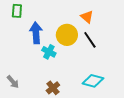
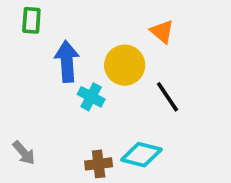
black line: (90, 40) -> (168, 97), moved
cyan diamond: (93, 81) -> (141, 155), moved
brown cross: (53, 88) -> (99, 164), turned 32

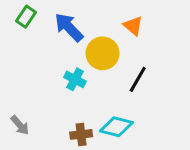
green rectangle: (31, 20) -> (26, 17), turned 30
blue arrow: (67, 61) -> (69, 27), moved, turned -40
black line: (168, 97) -> (138, 79), turned 64

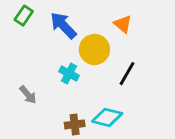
gray arrow: (20, 125) -> (28, 95), moved

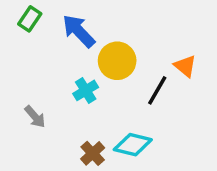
orange triangle: (123, 24) -> (185, 66), moved
cyan cross: (69, 74) -> (86, 90), turned 30
brown cross: (75, 124) -> (93, 153), turned -36

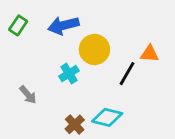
green rectangle: (30, 19) -> (18, 25), moved
blue arrow: (79, 31) -> (63, 25), turned -60
orange triangle: (185, 66) -> (150, 54), turned -36

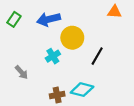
orange triangle: (150, 54) -> (114, 12), moved
brown cross: (75, 124) -> (57, 95), turned 32

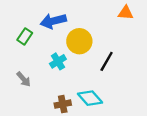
green rectangle: (14, 19) -> (25, 36), moved
cyan diamond: (82, 90) -> (90, 98), turned 35

